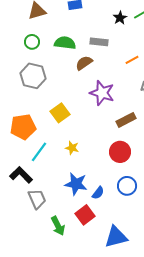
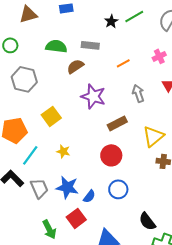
green circle: (32, 42) -> (10, 45), moved
gray trapezoid: (37, 199) -> (39, 188), moved

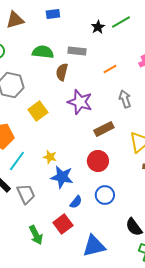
brown semicircle: (75, 66) -> (62, 72), turned -42
yellow square: (51, 116) -> (38, 111), moved
blue star: (67, 187) -> (62, 177), moved

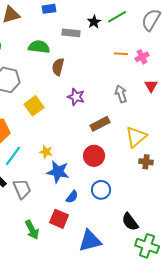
gray rectangle: (77, 51) -> (71, 33), moved
orange line: (110, 69) -> (121, 54), moved, turned 32
purple star: (80, 102) -> (76, 97), size x0.7
red square: (63, 224) -> (59, 219), turned -30

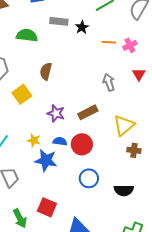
black star: (94, 22) -> (82, 27), moved
brown semicircle: (58, 67) -> (46, 71), moved
purple star: (76, 97) -> (56, 113), moved
blue semicircle: (72, 197) -> (60, 141), moved, turned -120
black semicircle: (130, 222) -> (124, 190), moved, turned -54

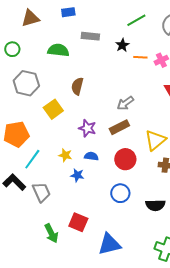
black star: (82, 27) -> (122, 45), moved
gray arrow: (109, 82) -> (125, 103), moved, turned -108
red circle: (82, 144) -> (125, 159), moved
blue star: (46, 160) -> (77, 175), size x0.6

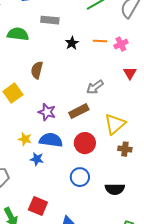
black star: (122, 45) -> (72, 43), moved
gray arrow: (125, 103) -> (95, 87), moved
blue semicircle: (91, 156) -> (51, 140), size x1.6

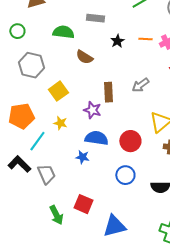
brown semicircle: (37, 70) -> (84, 57), moved, turned -72
brown rectangle: (79, 111) -> (108, 92), moved, turned -66
yellow star: (25, 139) -> (60, 123), moved

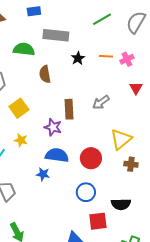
gray rectangle: (95, 18) -> (56, 35), size x1.4
brown semicircle: (84, 57) -> (45, 74), turned 48
red square: (83, 204) -> (98, 221), moved, turned -30

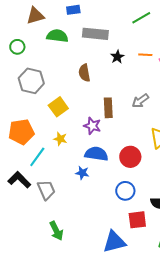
green semicircle: (24, 49) -> (57, 36), moved

